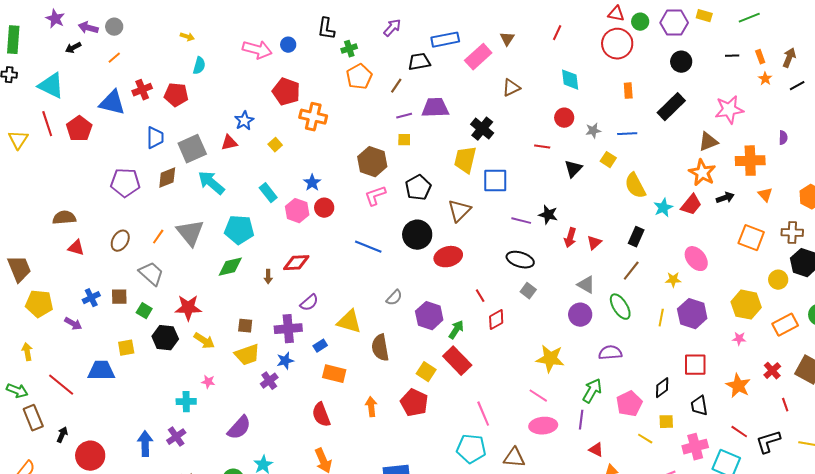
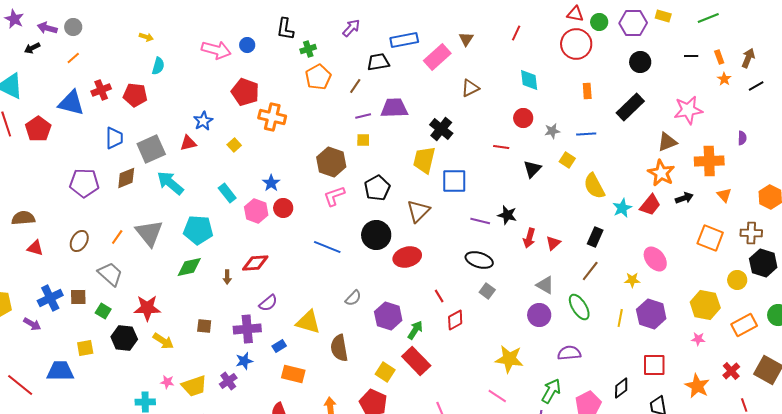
blue cross: (91, 298) -> (50, 298), size x1.4
yellow trapezoid: (247, 355) -> (194, 386), moved

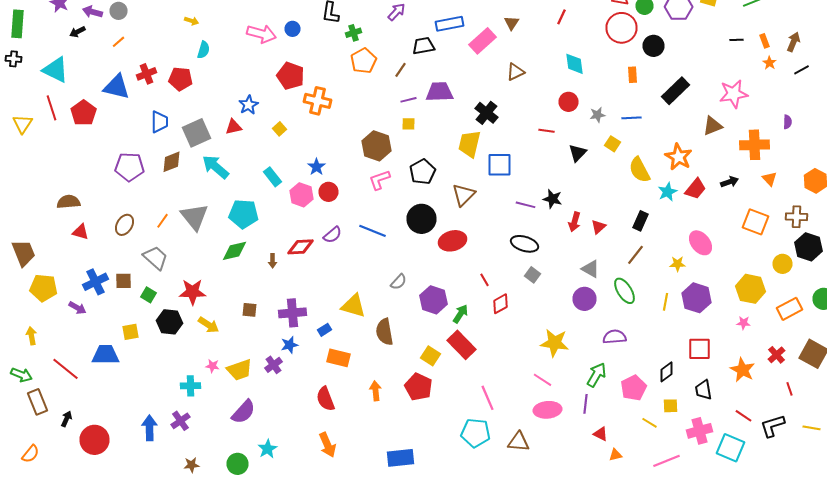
black circle: (640, 62) -> (654, 46), moved
orange star: (661, 173) -> (678, 157), moved
purple semicircle: (268, 303) -> (332, 235), moved

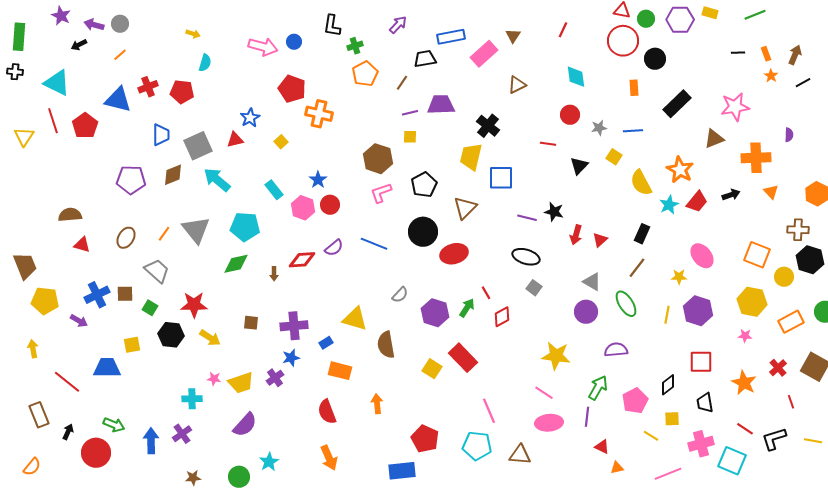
orange square: (756, 222) -> (757, 255), moved
green arrow: (460, 314) -> (467, 308), moved
green arrow: (22, 375) -> (114, 425), moved
red pentagon: (418, 387) -> (425, 439), moved

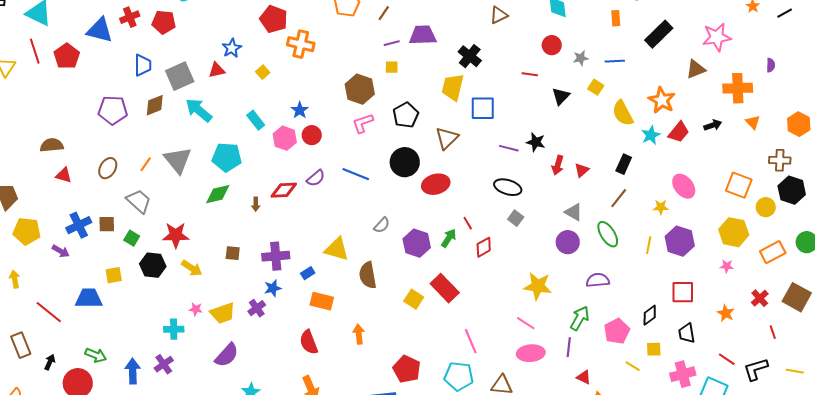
orange star: (744, 383) -> (726, 313), size x0.7

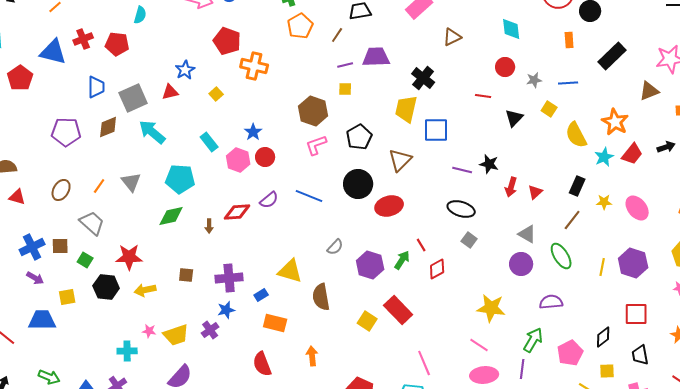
gray triangle: (178, 160) -> (131, 182), size x0.7
yellow star: (661, 207) -> (604, 202), moved
purple arrow: (61, 251) -> (35, 278), moved
yellow arrow: (192, 268) -> (145, 290), turned 135

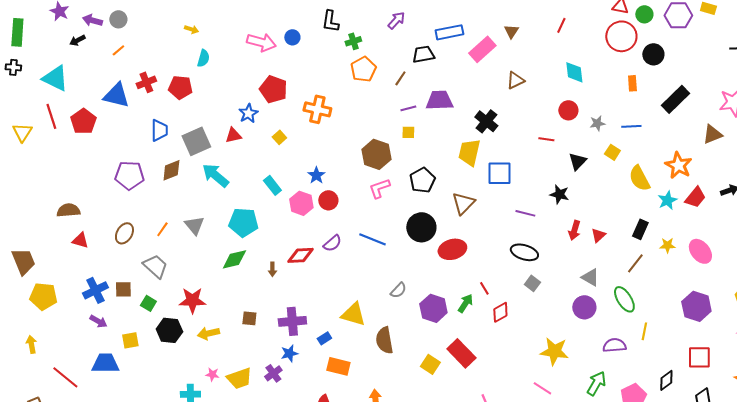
red pentagon: (227, 41) -> (273, 89), moved
black star: (489, 164) -> (559, 194), moved
yellow line: (602, 267) -> (644, 331), moved

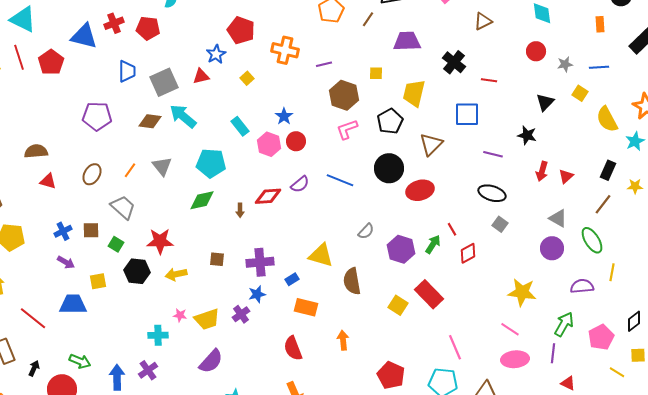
purple line: (408, 108) -> (324, 64), moved
red line: (546, 139) -> (489, 80), moved
yellow trapezoid: (469, 152) -> (414, 93), moved
brown diamond: (171, 170) -> (150, 121), moved, turned 30
blue cross: (95, 290) -> (63, 231), size x0.7

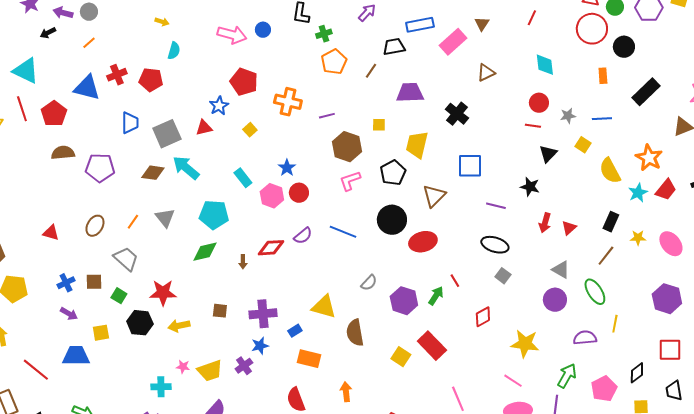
red line: (489, 80) -> (533, 126), moved
brown semicircle: (36, 151) -> (63, 153), moved
red diamond: (468, 253) -> (483, 317), moved

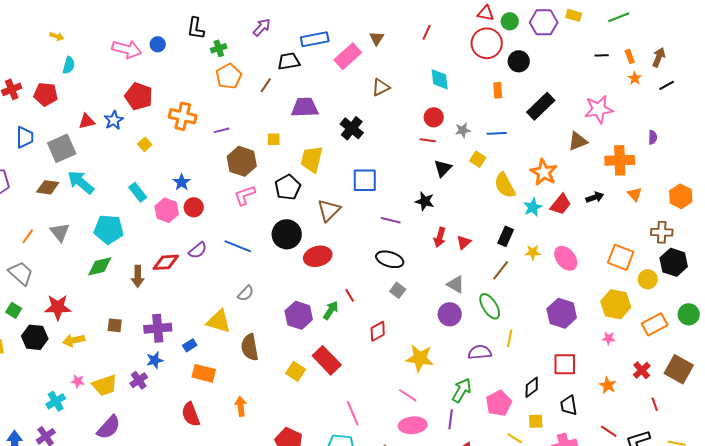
red triangle: (204, 128) -> (87, 121), moved
brown arrow: (243, 262) -> (138, 276), size x1.5
gray semicircle: (369, 283) -> (246, 293), moved
cyan cross: (161, 387) -> (56, 401), turned -30

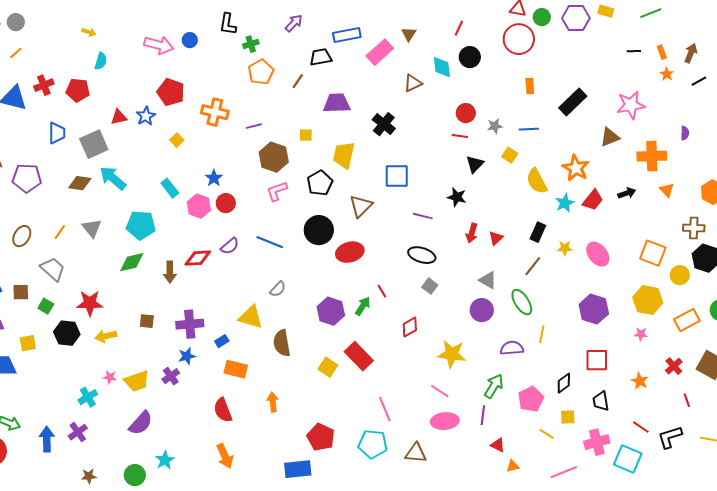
black circle: (519, 61) -> (470, 57), moved
cyan diamond: (440, 79) -> (442, 67), moved

